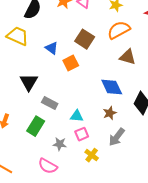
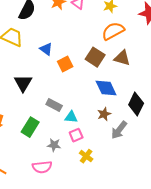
brown square: (85, 39) -> (95, 57), moved
gray rectangle: (50, 103) -> (54, 105), moved
gray arrow: (117, 137) -> (119, 130), moved
pink semicircle: (48, 166) -> (42, 167), turned -36

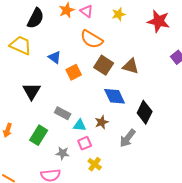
orange semicircle: (113, 31) -> (92, 39), moved, turned -120
brown star: (104, 114) -> (102, 122), moved

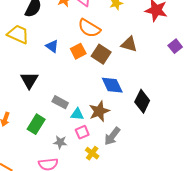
brown triangle: (131, 66) -> (129, 44), moved
orange square: (74, 72) -> (78, 51), moved
brown star: (102, 122) -> (99, 111), size x1.5
gray arrow: (128, 138) -> (112, 136), moved

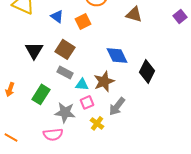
brown square: (101, 54) -> (65, 49), moved
gray star: (60, 142) -> (65, 112), size x1.5

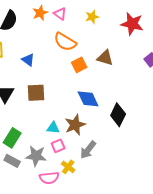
orange square: (83, 21) -> (79, 65), moved
brown square: (65, 49) -> (36, 93), turned -36
gray rectangle: (65, 72) -> (12, 161), moved
pink semicircle: (53, 134) -> (49, 178), moved

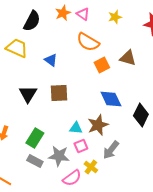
pink semicircle: (49, 178) -> (72, 178), turned -30

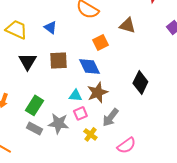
yellow trapezoid: (17, 48) -> (16, 29), moved
orange square: (102, 65) -> (100, 42), moved
blue diamond: (111, 99) -> (89, 66), moved
pink semicircle: (72, 178) -> (126, 145), moved

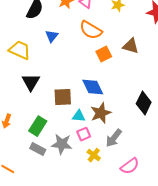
blue triangle: (50, 27) -> (52, 36), moved, turned 32
orange square: (100, 42) -> (104, 54), moved
brown square: (58, 60) -> (63, 97), moved

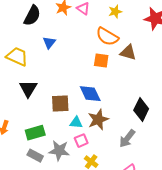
orange semicircle: (91, 30) -> (107, 37), moved
orange square: (104, 54) -> (101, 61), turned 35
green rectangle: (38, 126) -> (35, 133), turned 42
gray arrow: (114, 138) -> (127, 139), moved

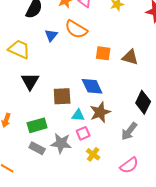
orange semicircle: (107, 37) -> (76, 29), moved
brown triangle: (128, 53) -> (130, 57), moved

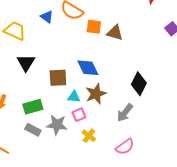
blue triangle: (51, 35) -> (47, 17), turned -32
orange square: (103, 53) -> (94, 27), moved
brown triangle: (130, 57) -> (115, 33), moved

